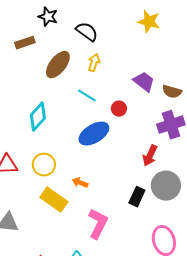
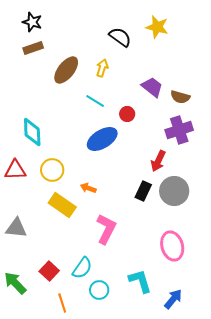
black star: (48, 17) -> (32, 22), moved
black semicircle: (87, 32) -> (120, 37), moved
cyan diamond: (38, 117) -> (32, 132), moved, turned -44
black rectangle: (137, 197) -> (143, 191), moved

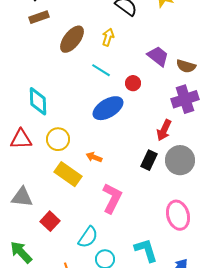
red square: (49, 271) -> (50, 221), moved

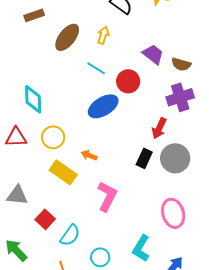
red circle: (133, 83) -> (128, 81), size x1.5
cyan semicircle: (88, 237) -> (70, 235), moved
cyan L-shape: (146, 250) -> (141, 248), turned -132

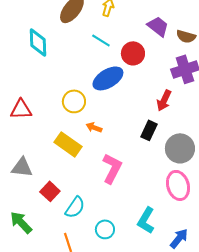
cyan diamond: (33, 99) -> (38, 42), moved
yellow circle: (53, 137) -> (74, 101), moved
gray circle: (175, 158) -> (180, 148), moved

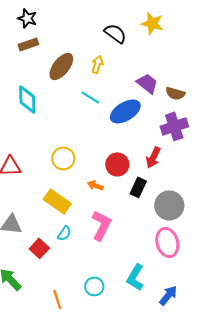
red circle: (133, 53) -> (117, 164), moved
blue ellipse: (108, 78) -> (125, 111), moved
orange arrow: (94, 127) -> (95, 185), moved
cyan semicircle: (75, 207) -> (64, 233), moved, size x0.7

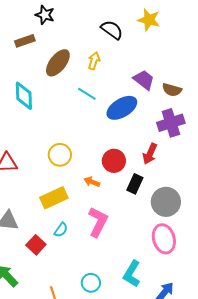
black star: (27, 18) -> (45, 15), moved
yellow rectangle: (57, 201) -> (54, 198), turned -60

